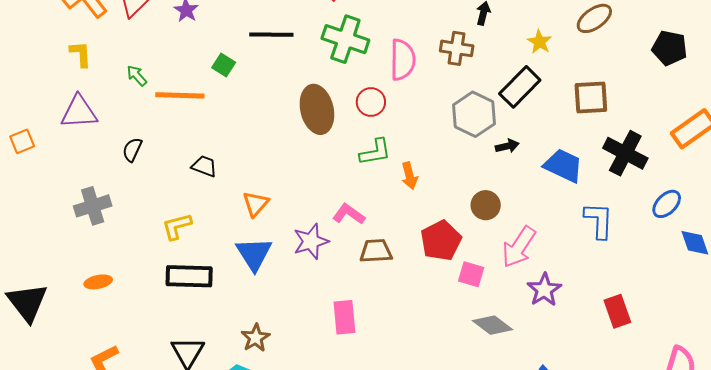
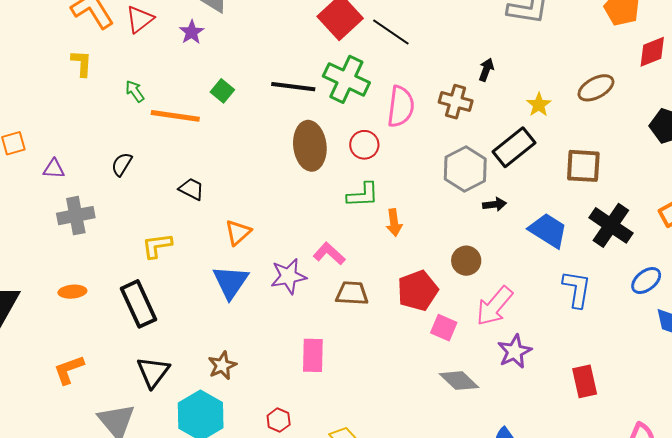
black line: (271, 35) -> (293, 87), moved
purple triangle: (79, 112) -> (54, 169), moved, size x0.6
black rectangle: (189, 276) -> (138, 304), moved, turned 57

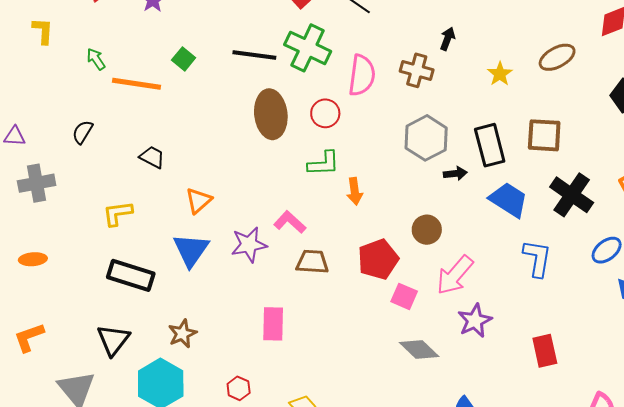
black rectangle: (514, 147) -> (490, 145), moved, turned -66
black rectangle: (138, 304) -> (131, 275), moved, turned -48

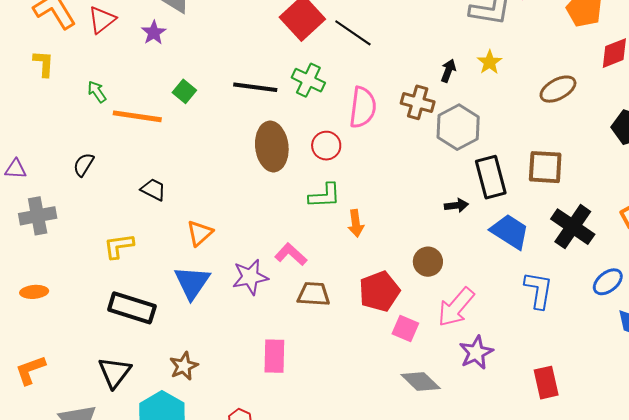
green cross: (308, 48) -> (308, 80), size x0.7
yellow star: (500, 74) -> (490, 62), moved
gray hexagon: (426, 138) -> (458, 127), moved

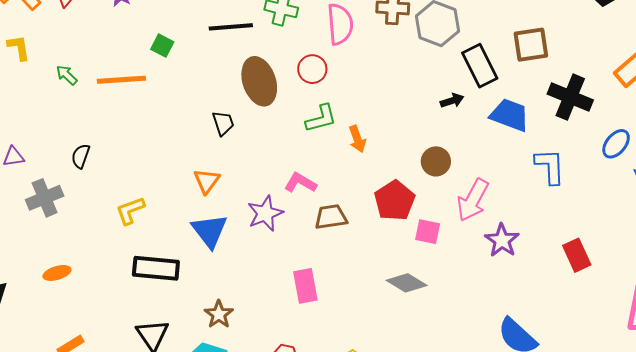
green arrow: (97, 92) -> (67, 75), moved
black semicircle: (84, 165) -> (81, 156), moved
black trapezoid: (153, 190) -> (223, 123), moved, turned 56
gray diamond: (421, 382) -> (407, 283), moved

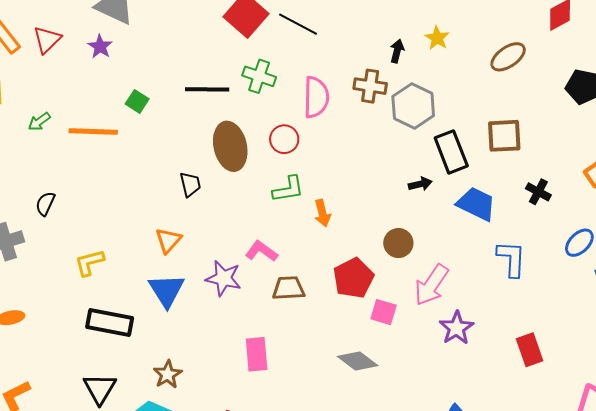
green arrow: (67, 75) -> (39, 122), turned -85
black cross: (570, 97) -> (538, 192), size x0.6
purple star: (265, 213) -> (223, 278), turned 30

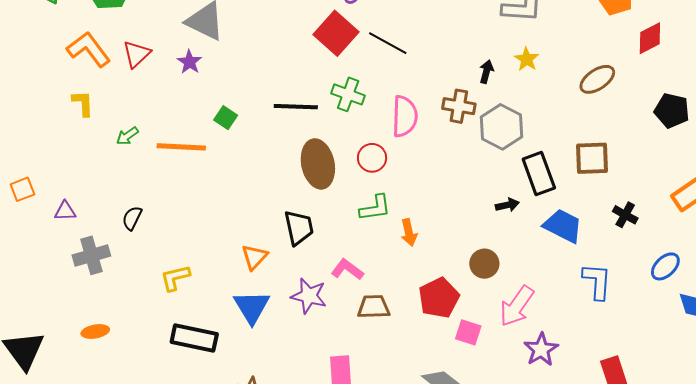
black trapezoid: (190, 184) -> (299, 228), moved, size x1.4

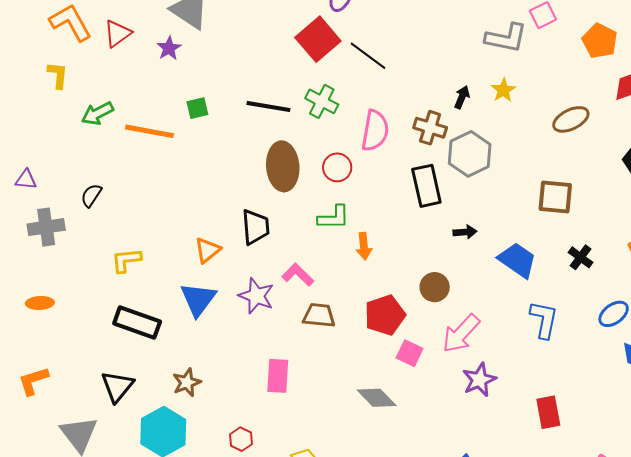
green square: (226, 118) -> (197, 108), turned 35
green arrow: (127, 136) -> (98, 113), size x1.4
black rectangle: (539, 173) -> (426, 186), moved

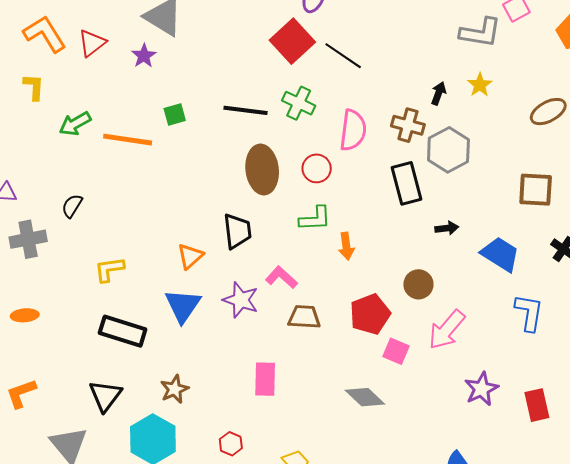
purple star: (479, 380) -> (481, 389), moved

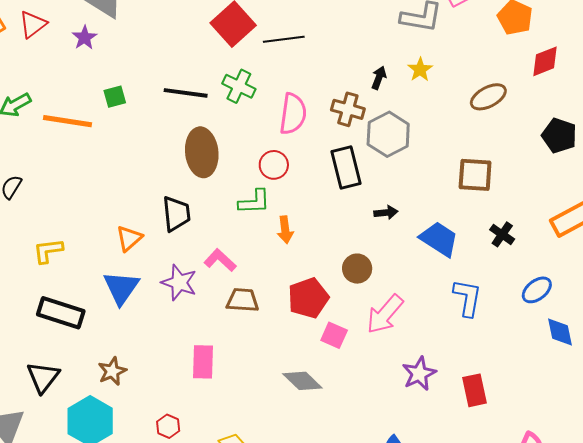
black line: (343, 56) -> (284, 39), turned -42
red circle: (317, 168) -> (274, 165), moved

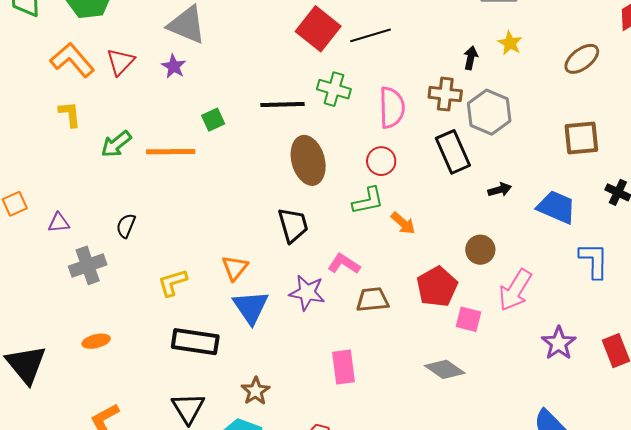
orange arrow: (285, 230) -> (403, 223), turned -32
orange triangle: (129, 238) -> (235, 268), moved

